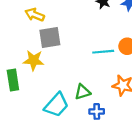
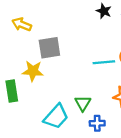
yellow arrow: (35, 15) -> (22, 24), moved
green triangle: (83, 92) -> (83, 103), turned -42

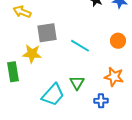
cyan line: (104, 62) -> (80, 46), moved, turned 36
blue cross: (97, 123) -> (101, 101), moved

